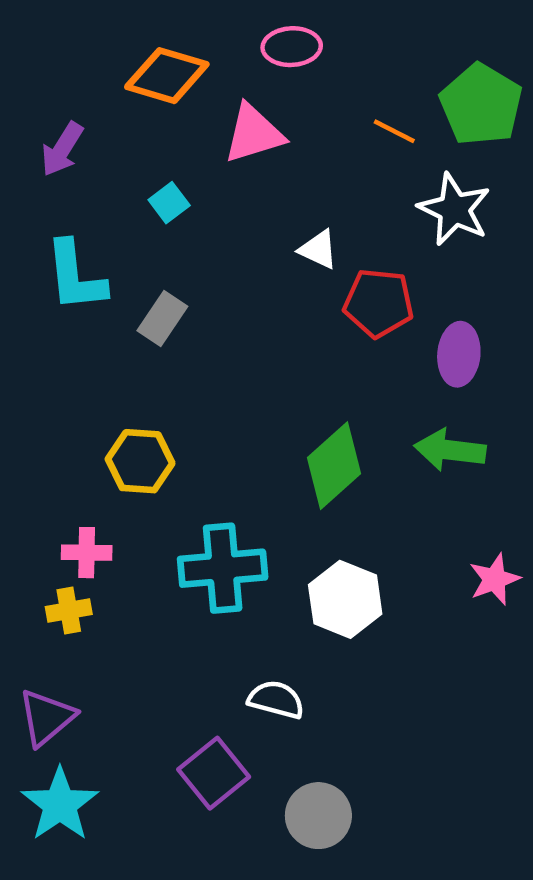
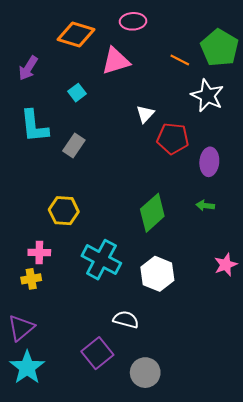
white triangle: (318, 249) -> (145, 114), turned 48
green arrow: (450, 450) -> (205, 206), size x0.6
cyan cross: (223, 568) -> (101, 260), turned 33

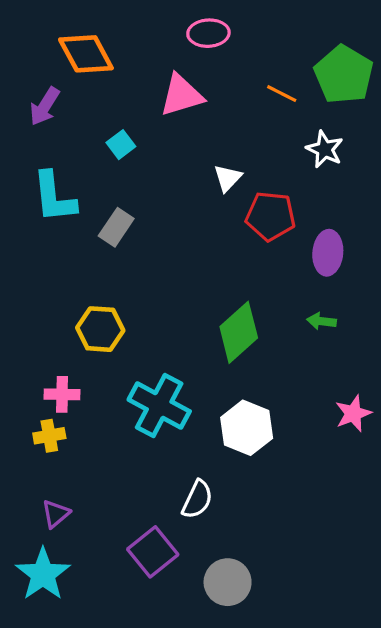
orange diamond: (76, 35) -> (86, 54), moved, turned 45
white star: (207, 96) -> (325, 149), size x0.7
white semicircle: (126, 320) -> (197, 499), turned 100
purple triangle: (21, 328) -> (56, 514), moved, size x0.7

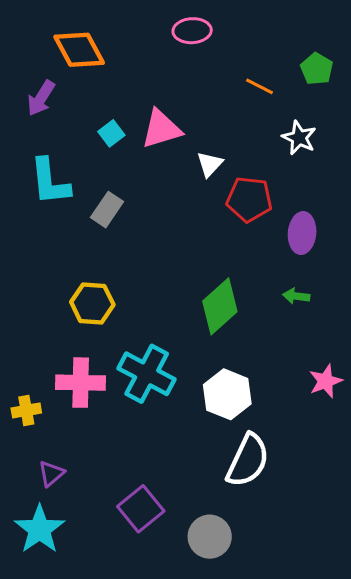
green pentagon: (344, 75) -> (317, 69), size x0.6
pink triangle: (181, 95) -> (161, 129), moved
pink cross: (62, 394) -> (81, 383), moved, size x1.5
yellow cross: (49, 436) -> (26, 410), moved
white semicircle: (197, 499) -> (248, 460), moved, size x1.5

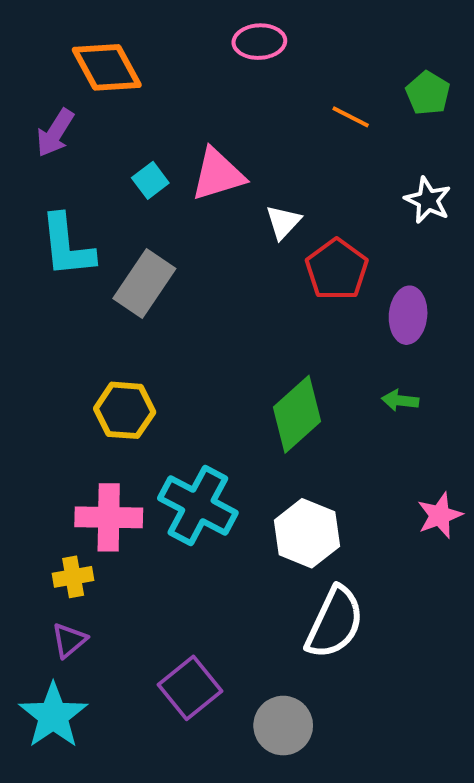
white star: (299, 138) -> (428, 200), moved
red pentagon: (249, 199) -> (337, 270), turned 30
gray rectangle: (107, 210) -> (144, 283), size x1.4
yellow cross: (26, 410) -> (73, 577), moved

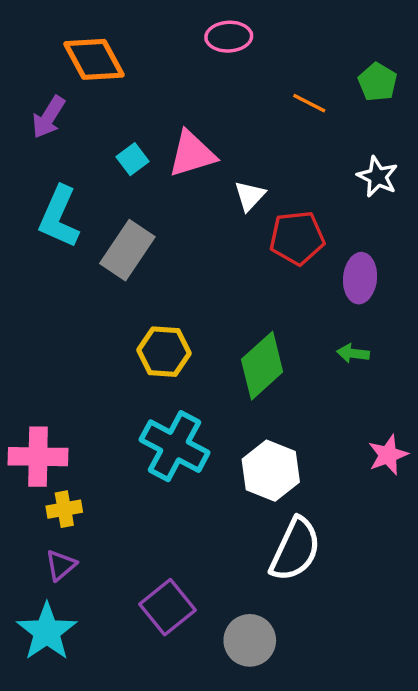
cyan L-shape: (67, 246) -> (59, 217), turned 30
red pentagon: (337, 270) -> (297, 238), turned 30
yellow hexagon: (125, 410) -> (164, 352), moved
pink cross: (109, 517) -> (38, 457), moved

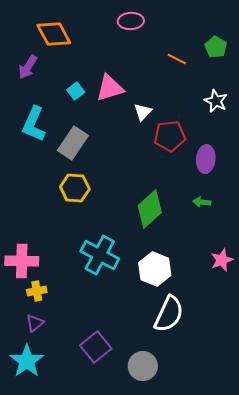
yellow hexagon: (164, 352) -> (75, 188), moved

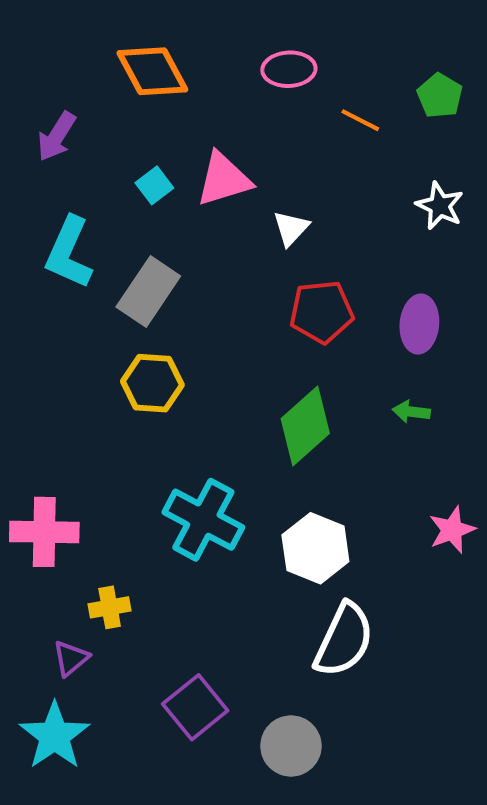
pink ellipse: (131, 21) -> (289, 69), moved
orange diamond: (54, 34) -> (152, 71), moved
red pentagon: (170, 136) -> (322, 312), moved
yellow cross: (37, 291) -> (110, 607), moved

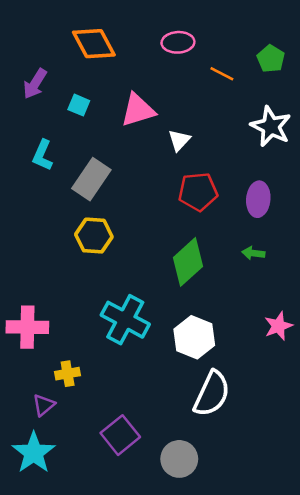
cyan square: (154, 185) -> (79, 105), moved, turned -30
white star: (440, 206) -> (271, 126), size x1.4
cyan L-shape: (69, 253) -> (42, 155), size x0.7

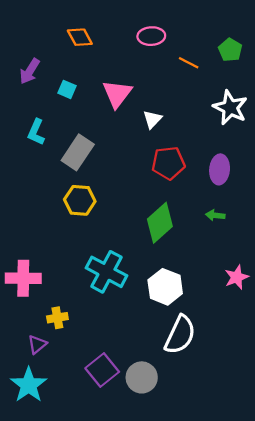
orange diamond: (94, 44) -> (80, 37), size x0.7
pink triangle: (138, 110) -> (117, 94), turned -36
gray circle: (179, 459) -> (142, 377), moved

